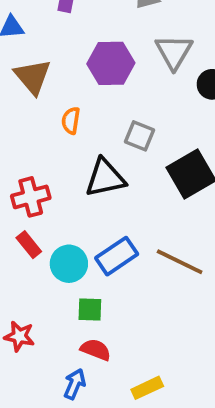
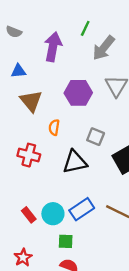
red cross: (31, 197) -> (29, 155), moved, turned 30
red rectangle: (29, 245) -> (29, 215), moved
red star: (19, 336) -> (23, 257), turned 30

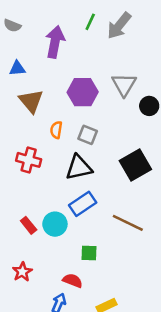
gray arrow: (104, 48) -> (119, 26), moved
gray square: (96, 137) -> (88, 135), moved
blue rectangle: (82, 209) -> (83, 204), moved
green square: (66, 241) -> (89, 253), moved

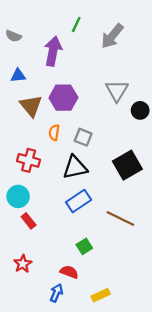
green line: (90, 22) -> (76, 24), moved
purple hexagon: (83, 92) -> (63, 98), moved
cyan circle: (55, 224) -> (18, 196), moved
green square: (89, 253) -> (84, 246), turned -35

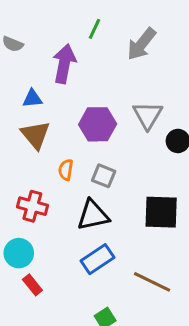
blue triangle: (18, 76) -> (32, 99), moved
purple hexagon: (63, 98) -> (98, 124), moved
black square: (127, 165) -> (161, 212), turned 32

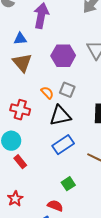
orange semicircle: (66, 170) -> (47, 93), moved, turned 128

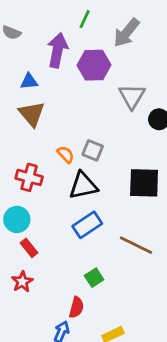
purple hexagon: (63, 56) -> (94, 65), moved
red star: (15, 199) -> (22, 282), moved
red semicircle: (55, 206) -> (76, 307), turned 84

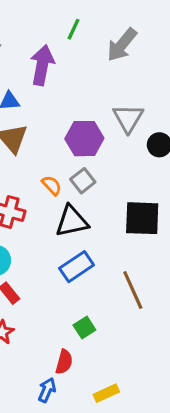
purple hexagon: (94, 65) -> (84, 139), moved
gray square: (93, 150) -> (83, 181), turned 30
brown line: (136, 245) -> (133, 290), turned 40

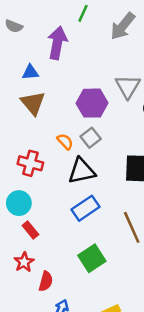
green square: (84, 328) -> (92, 258), size x1.5
red semicircle: (64, 362) -> (46, 281), moved

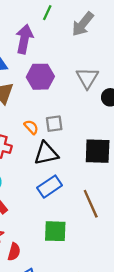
purple hexagon: (92, 103) -> (40, 77), moved
gray square: (91, 138) -> (54, 124), turned 30
green square: (92, 258) -> (55, 231), turned 35

